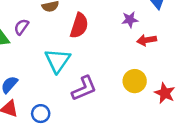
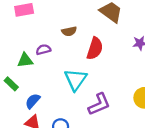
purple semicircle: (21, 27) -> (43, 50), turned 40

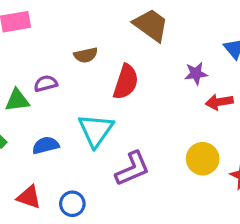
blue semicircle: (33, 101) -> (46, 145), moved, turned 35

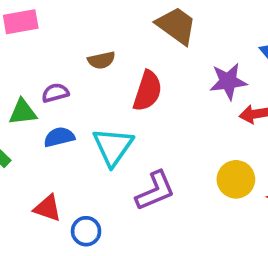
purple star: (196, 73) -> (228, 81), size x1.4
blue semicircle: (46, 145) -> (59, 137), moved
red triangle: (29, 197) -> (48, 208), moved

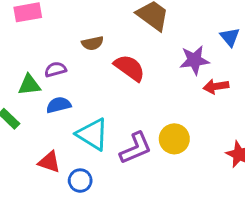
red semicircle: (148, 91) -> (130, 68), turned -72
cyan triangle: (113, 147) -> (92, 134), moved, turned -33
yellow circle: (236, 179) -> (174, 139), moved

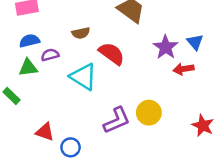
blue triangle: (230, 37) -> (195, 42), moved
purple star: (194, 60) -> (166, 47), turned -30
blue semicircle: (59, 105) -> (29, 41), moved
cyan triangle: (92, 134) -> (83, 77), moved

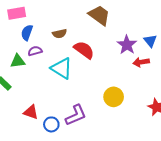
blue semicircle: (29, 41) -> (27, 33), moved, turned -56
purple L-shape: (117, 120) -> (76, 115), moved

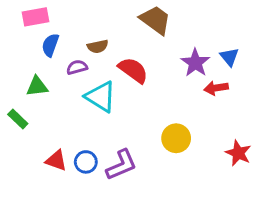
purple semicircle: (35, 51) -> (77, 67), moved
blue circle: (51, 124) -> (86, 162), moved

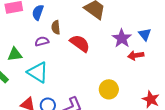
blue semicircle: (50, 45) -> (38, 12), moved
brown semicircle: (98, 46) -> (56, 27), turned 96
cyan triangle: (101, 97) -> (38, 72), moved

